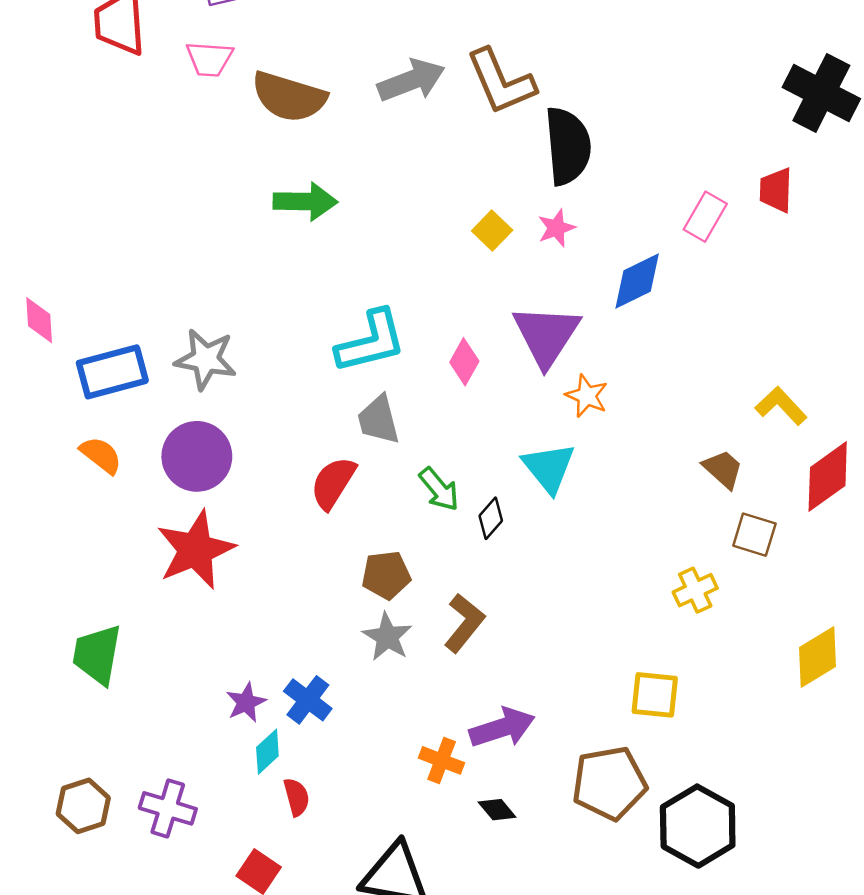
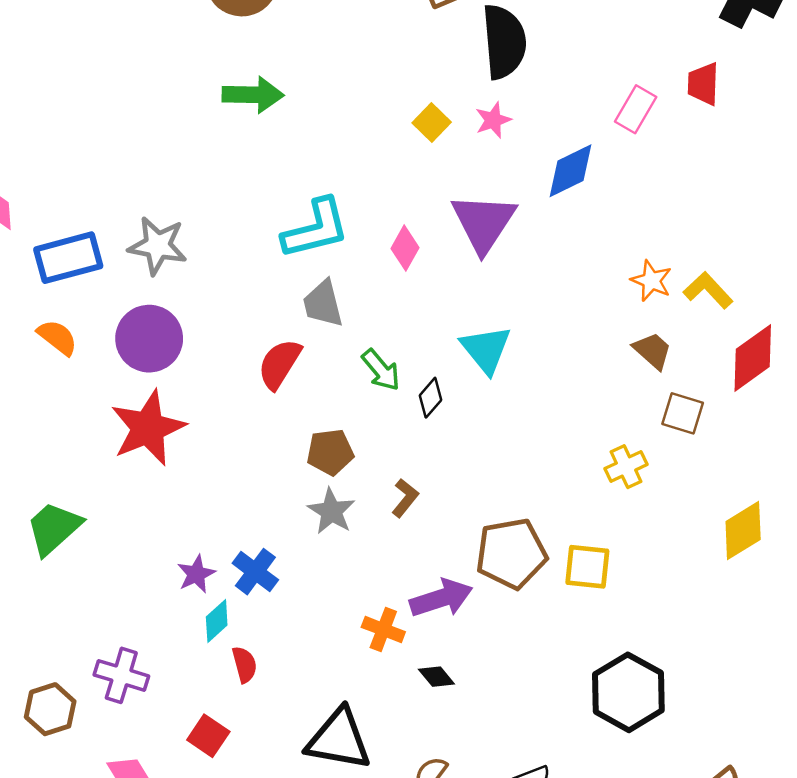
orange star: (587, 396) -> (651, 281), moved
brown L-shape: (464, 623) -> (405, 498), size x0.7
green trapezoid: (97, 654) -> (54, 528), turned 38
brown pentagon: (609, 783) -> (511, 553), moved
brown hexagon: (83, 806) -> (50, 709), moved

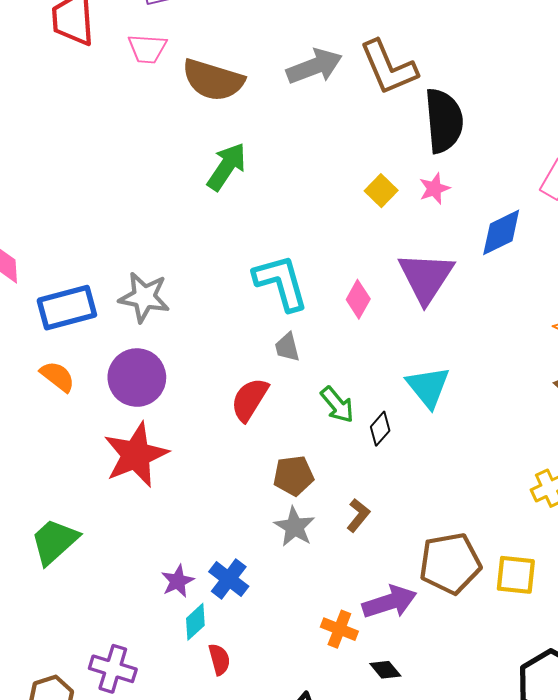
green arrow: (253, 95) -> (227, 167), turned -57
cyan L-shape: (316, 229) -> (281, 283), turned -92
gray trapezoid: (323, 304) -> (287, 347), size x0.7

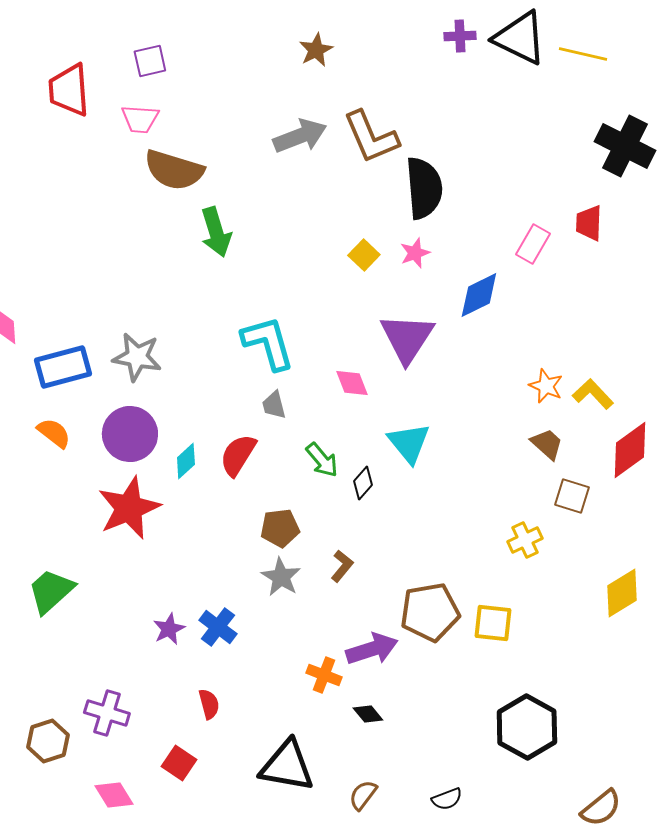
brown semicircle: (213, 80) -> (174, 170), moved
green arrow: (227, 167) -> (216, 232), turned 129
pink diamond: (358, 299) -> (352, 383), moved, turned -51
cyan diamond: (195, 622) -> (186, 461), moved

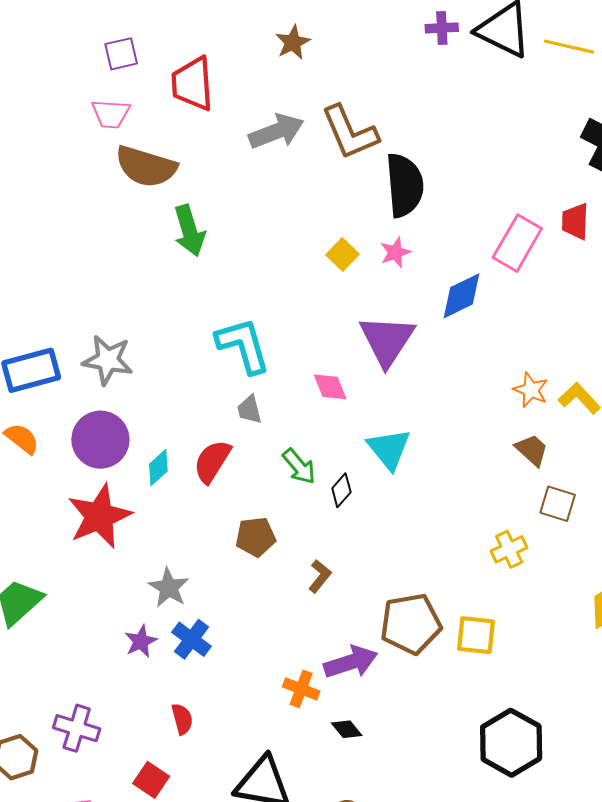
red trapezoid: (69, 90) -> (193, 84), moved
pink rectangle: (533, 244) -> (517, 243), size x1.4
gray star: (281, 577) -> (169, 588), moved

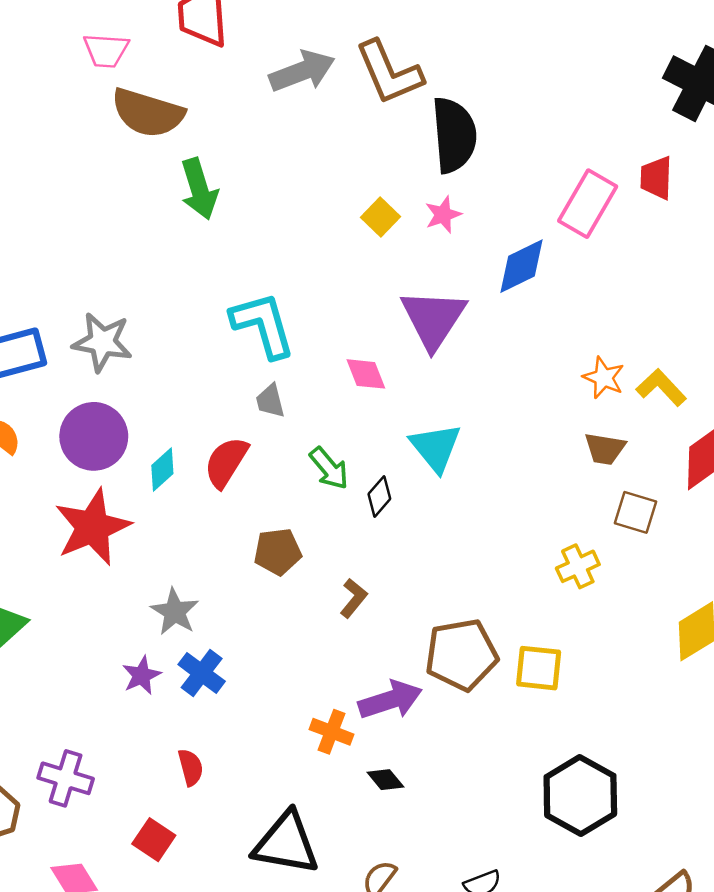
brown trapezoid: (532, 450) -> (605, 449), turned 147

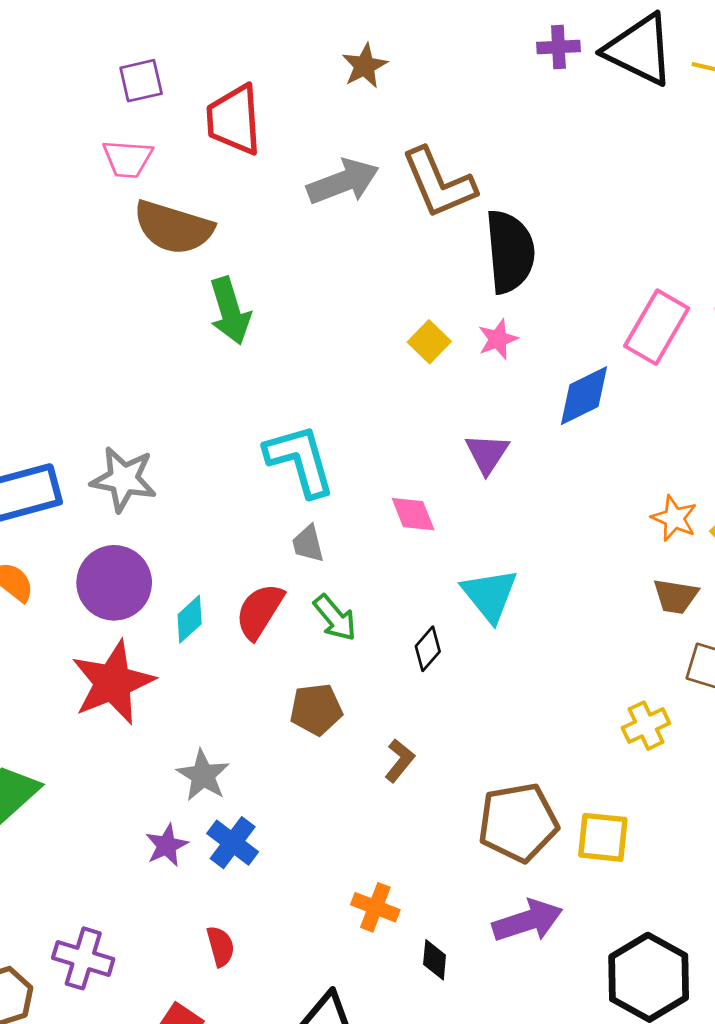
purple triangle: (433, 319) -> (487, 454), size x0.6
green arrow: (329, 468) -> (335, 618), moved
purple arrow: (390, 700) -> (527, 921), moved
black diamond: (385, 780) -> (435, 960), turned 45

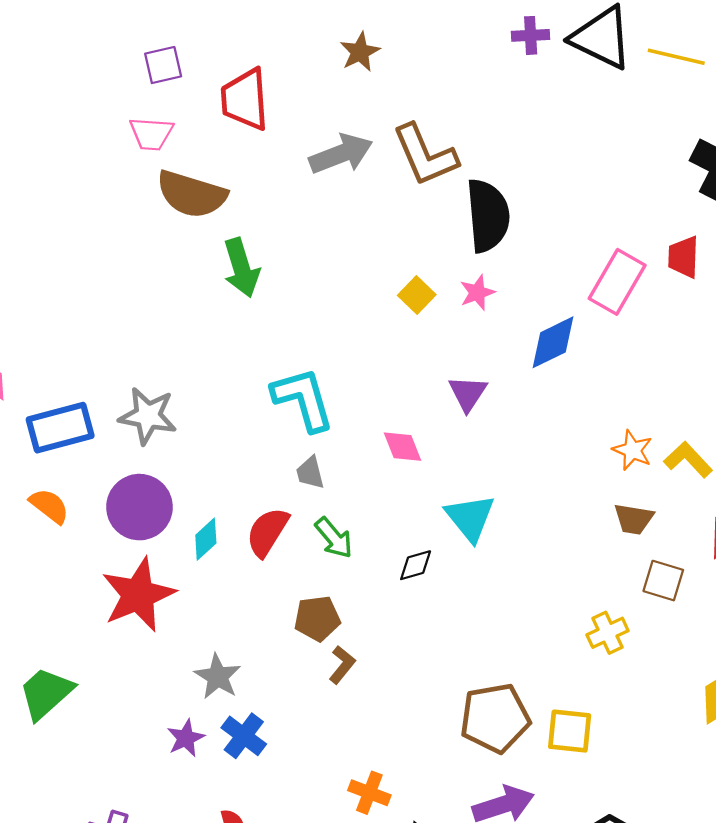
black diamond: (428, 649) -> (416, 565), turned 33
brown L-shape: (400, 761) -> (342, 665), moved

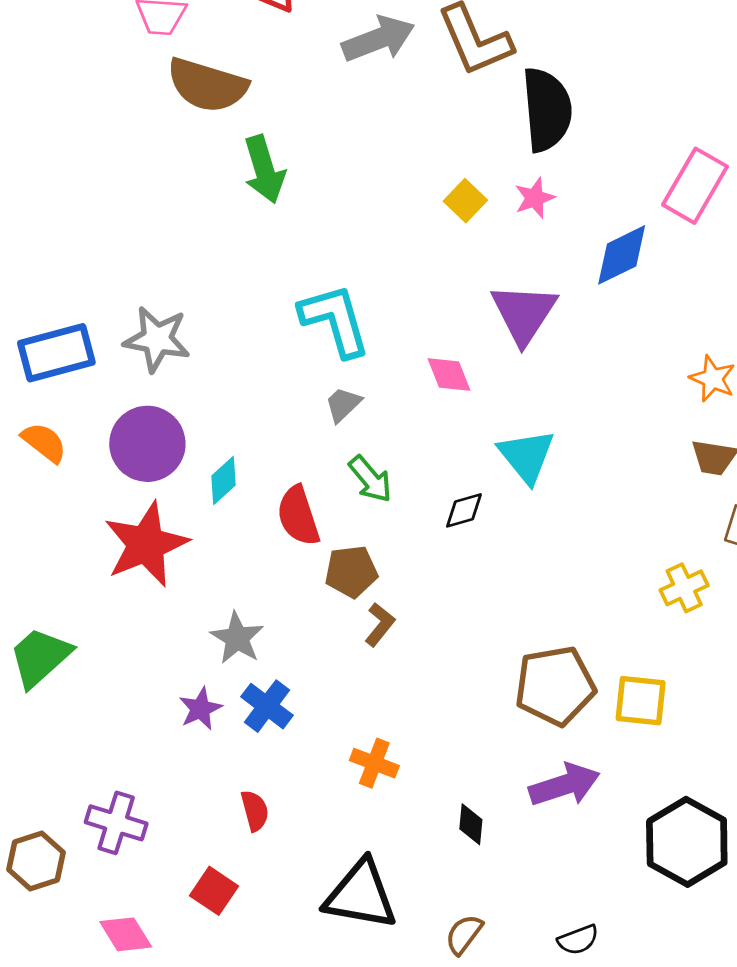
purple triangle: (468, 393) -> (524, 313), size x1.5
gray trapezoid: (310, 473) -> (343, 404), turned 60
red semicircle: (267, 532) -> (298, 516), moved, turned -50
orange cross: (369, 793) -> (374, 763), moved

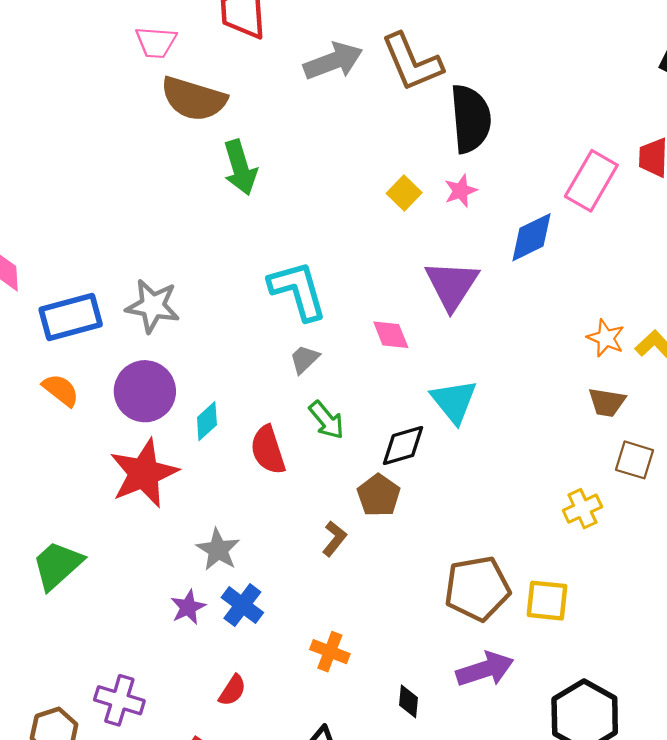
black diamond: (464, 510) -> (403, 446), size x1.4
brown pentagon: (351, 572) -> (379, 495), moved, turned -30
red semicircle: (255, 811) -> (232, 690), turned 48

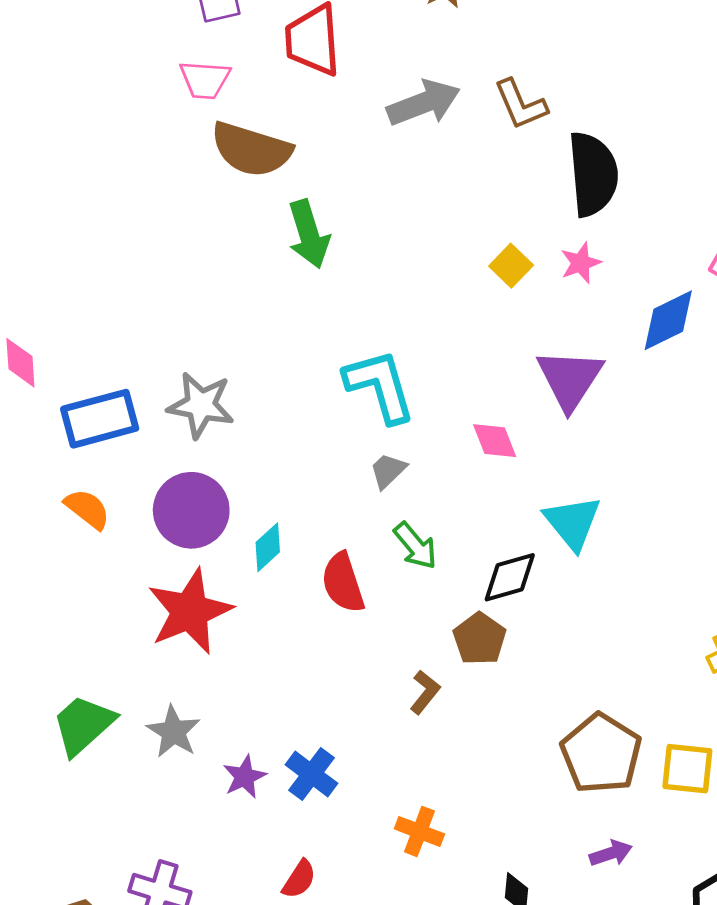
brown L-shape: (412, 62) -> (521, 104), size x0.7
gray star: (218, 550) -> (173, 732), moved
brown pentagon: (477, 588) -> (601, 754), turned -30
purple arrow: (485, 669) -> (611, 853), size x0.6

